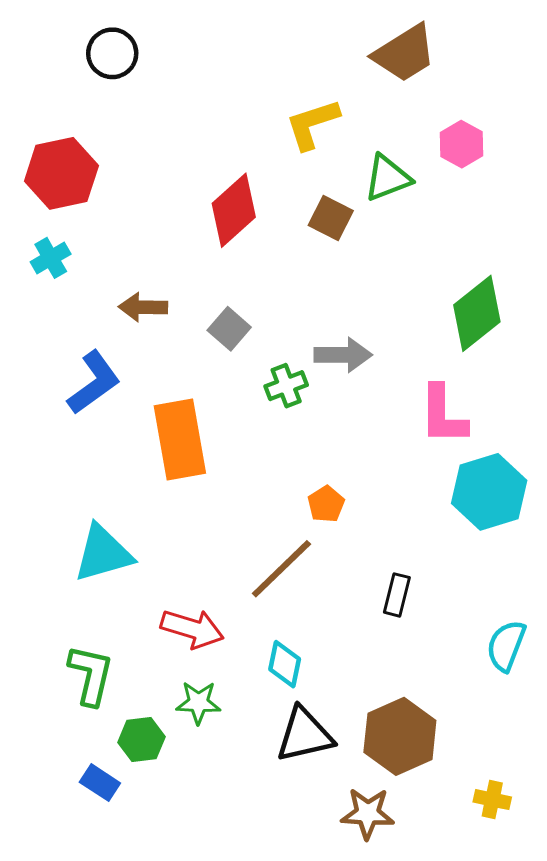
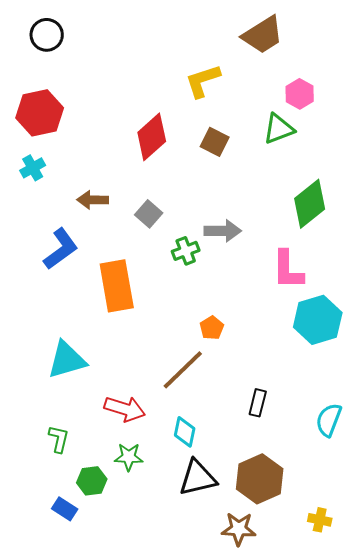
black circle: (112, 53) -> (47, 35), moved
green triangle: (388, 178) -> (279, 129), moved
black rectangle: (397, 595) -> (258, 403), moved
green L-shape: (91, 675) -> (59, 439), size x0.7

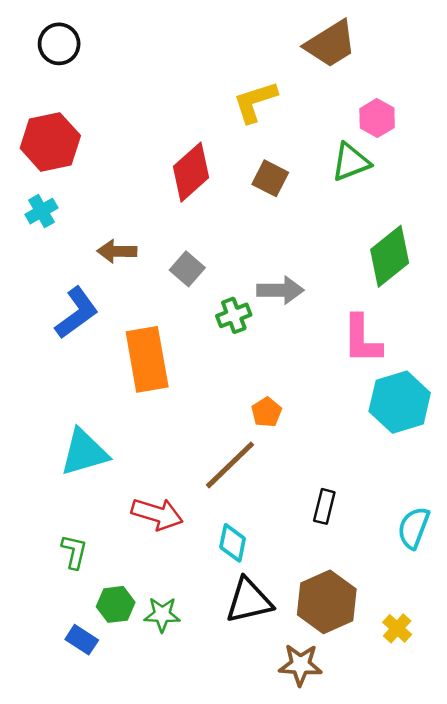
green star: (129, 457) -> (162, 615), moved
yellow cross: (320, 520) -> (397, 628), moved, turned 30

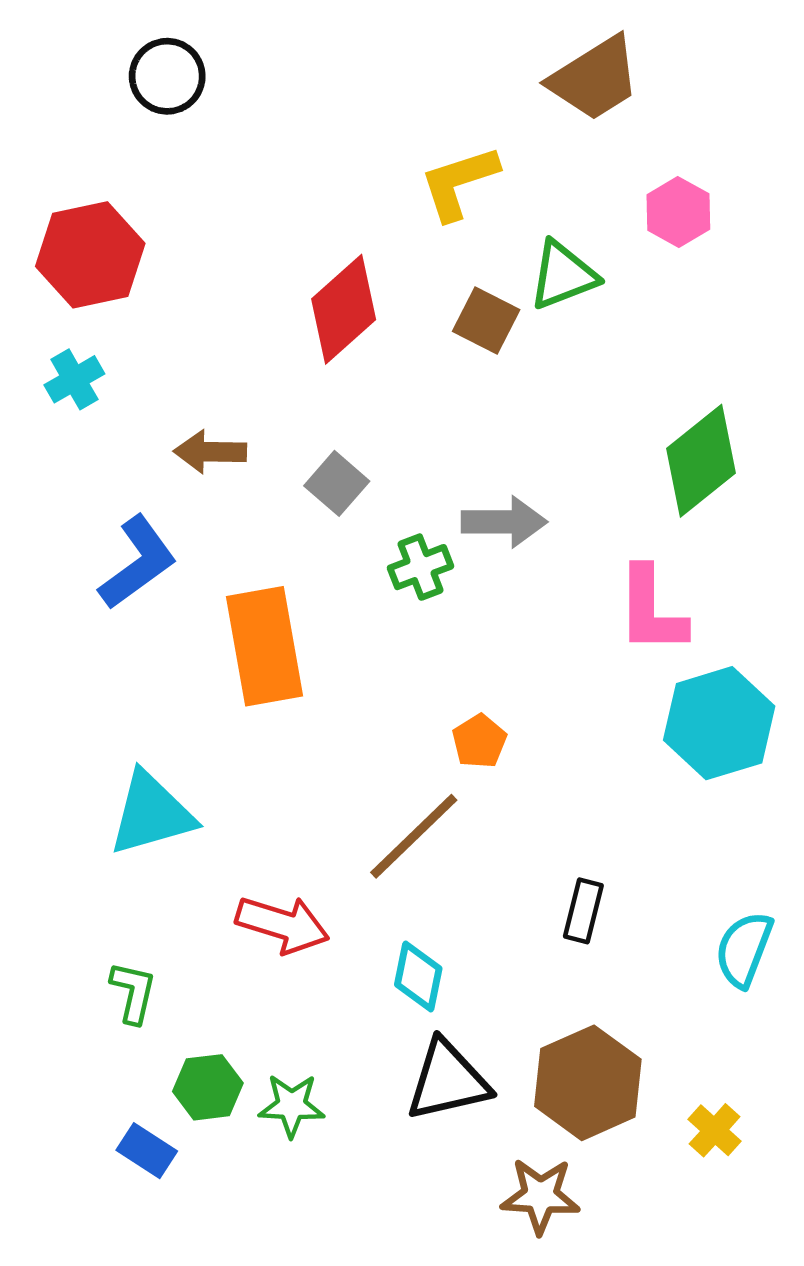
black circle: (59, 44) -> (167, 76), moved
green triangle: (351, 162) -> (563, 275), moved

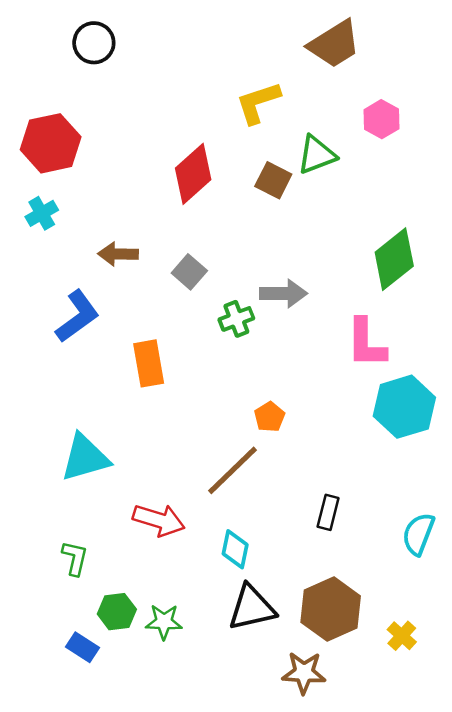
orange rectangle: (264, 646) -> (149, 363), size x0.7

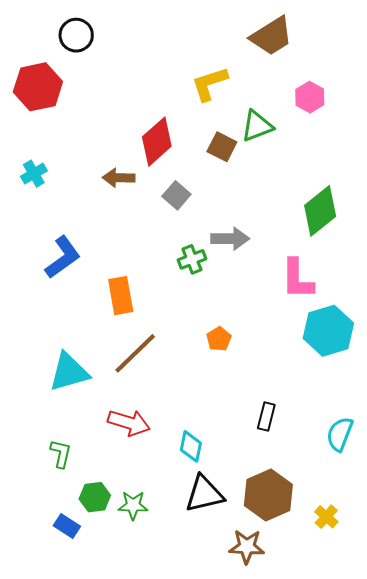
red hexagon: (51, 143) -> (38, 87), moved
brown arrow: (118, 254) -> (119, 178), moved
gray square: (189, 272) -> (176, 195), moved
brown line: (233, 470) -> (135, 353), moved

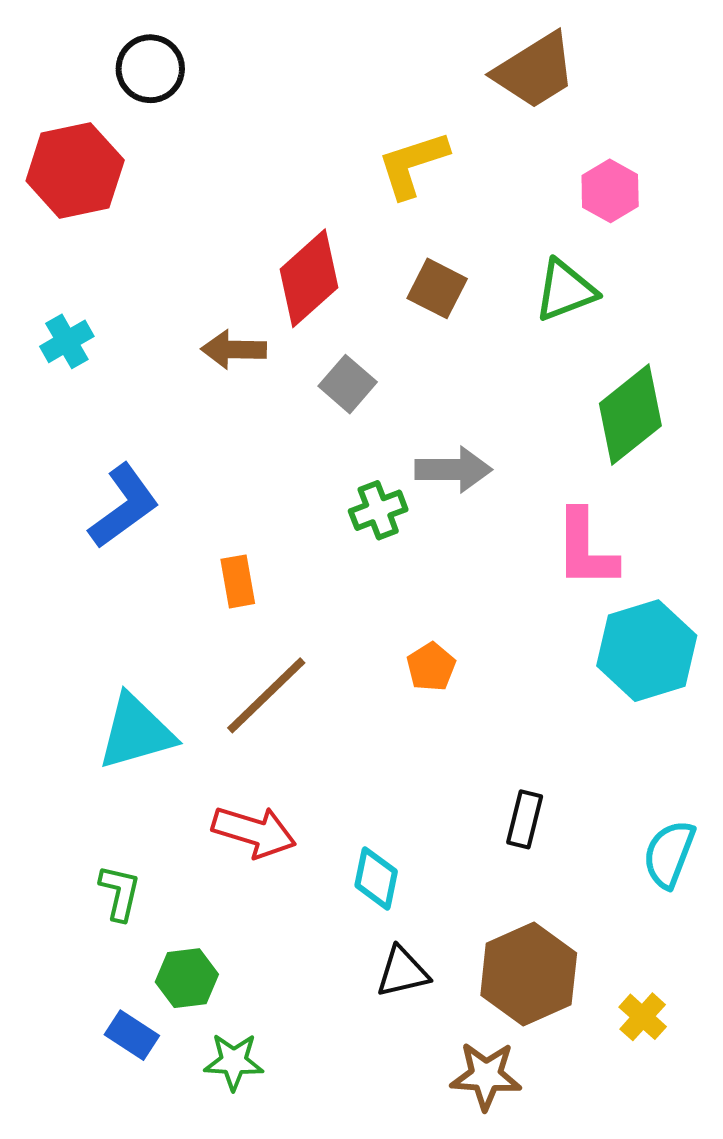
green triangle: (257, 126) -> (565, 290), moved
orange rectangle: (121, 296) -> (238, 581), size x0.7
black triangle: (204, 494) -> (403, 972), size x0.7
green star: (133, 505) -> (234, 1062), moved

